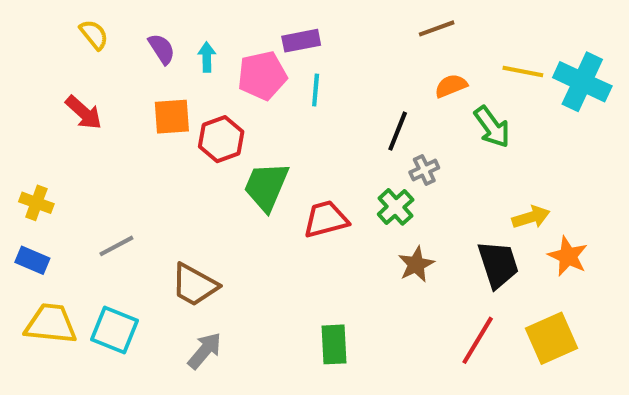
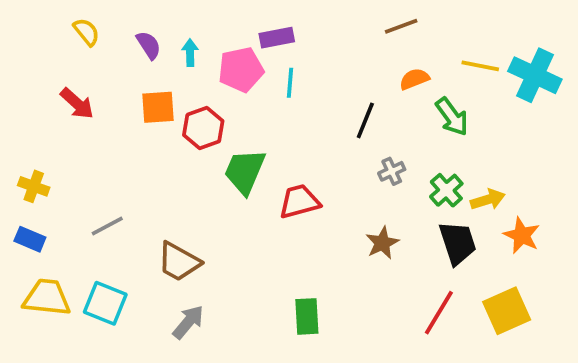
gray cross: (424, 170) -> (392, 171), moved
green cross: (396, 207) -> (446, 190), moved

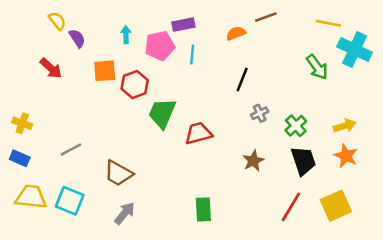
purple semicircle: (149, 45) -> (77, 38), moved
yellow line: (480, 66) -> (328, 23), moved
orange semicircle: (414, 79) -> (236, 33), moved
green arrow: (452, 117) -> (317, 67), moved
yellow arrow: (488, 200) -> (345, 126), moved

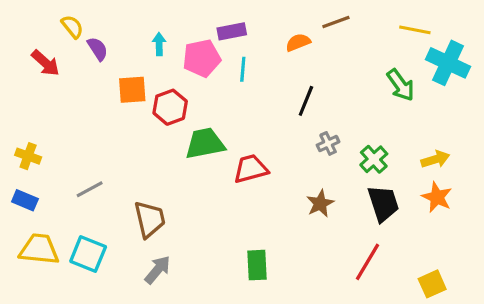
red arrow: (51, 68) -> (45, 63), moved
green trapezoid: (162, 113) -> (205, 143), turned 56
brown trapezoid: (118, 173) -> (150, 219), turned -132
yellow square: (336, 206) -> (432, 284), moved, size x0.7

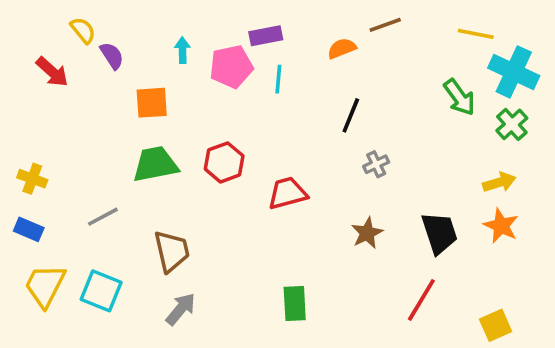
red hexagon: (170, 107) -> (224, 162), moved
green trapezoid: (205, 143) -> (155, 164), moved
green cross: (374, 159) -> (512, 124), moved
yellow trapezoid: (39, 249) -> (45, 285), turned -69

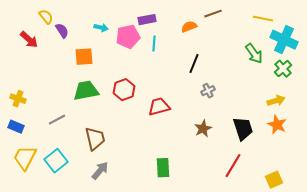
cyan arrow: (182, 50) -> (101, 28), turned 104
cyan square: (101, 291) -> (56, 161), turned 30

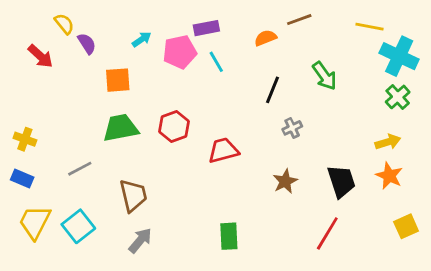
cyan arrow: (101, 28) -> (142, 39), turned -48
cyan line: (154, 44) -> (216, 62), turned -35
green arrow: (254, 54) -> (325, 76), moved
yellow square: (274, 180) -> (406, 226), moved

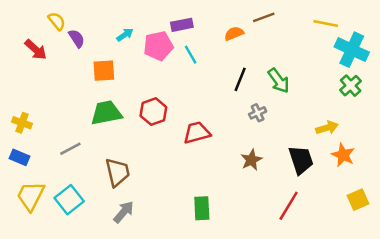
green arrow: (325, 76) -> (279, 81), moved
yellow arrow: (388, 142) -> (327, 128), moved

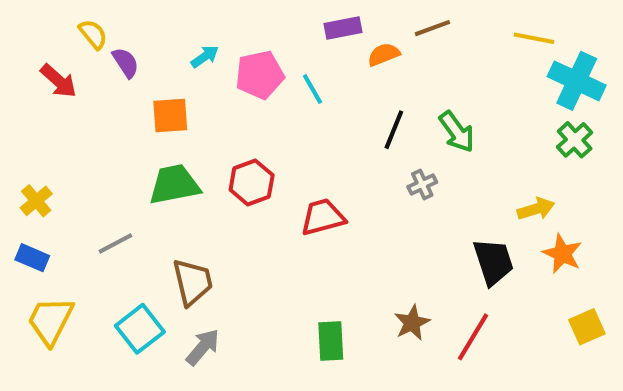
purple rectangle: (182, 25) -> (343, 28), moved
yellow cross: (22, 123) -> (36, 201), turned 30
brown star: (251, 160) -> (412, 323), moved
cyan square: (69, 200) -> (140, 329), moved

